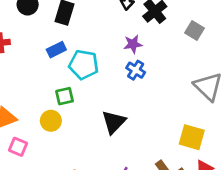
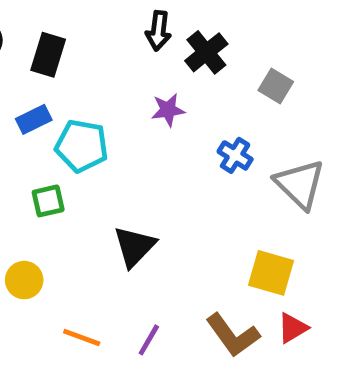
blue cross: (136, 70) -> (235, 155), moved
yellow circle: (51, 121) -> (24, 280), moved

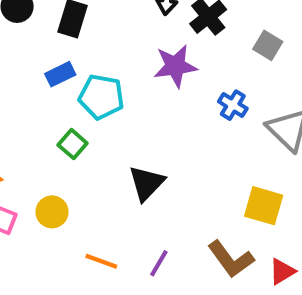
purple star: (168, 110) -> (175, 66), size x1.5
green square: (48, 201) -> (73, 144), turned -36
red triangle: (293, 328) -> (282, 271), moved

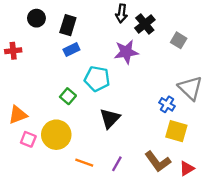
blue rectangle: (60, 74) -> (71, 50), moved
cyan pentagon: (101, 97) -> (97, 79), moved
blue cross: (233, 105) -> (167, 104), moved
yellow circle: (52, 212) -> (56, 135), size x1.6

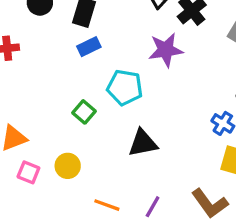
black triangle: (110, 118) -> (143, 143), turned 35
yellow circle: (56, 135) -> (68, 166), size x0.6

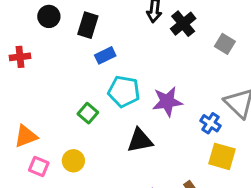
blue rectangle: (89, 47) -> (105, 55), moved
purple star: (166, 50) -> (167, 102), moved

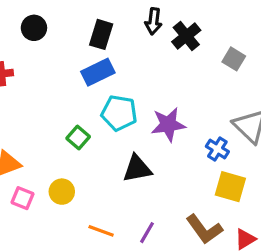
black rectangle: (88, 25) -> (101, 34), moved
blue rectangle: (105, 55) -> (98, 72), size x1.4

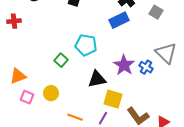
blue rectangle: (98, 72) -> (119, 20), moved
purple star: (168, 124) -> (124, 65), moved, turned -30
yellow square: (230, 187) -> (113, 99), moved

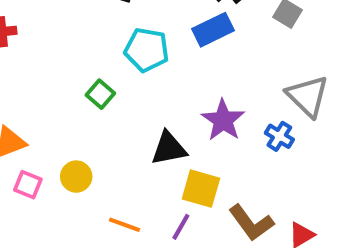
cyan pentagon: (86, 45) -> (147, 50), moved
green square: (61, 60) -> (100, 94), moved
blue cross: (146, 67) -> (279, 136), moved

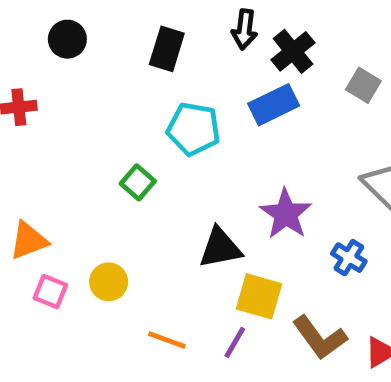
blue cross: (279, 136) -> (349, 258), moved

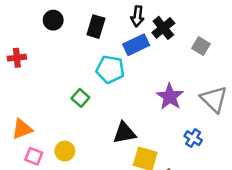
black circle: (67, 39) -> (53, 20), moved
blue rectangle: (274, 105) -> (136, 45), moved
purple star: (286, 214) -> (170, 97), moved

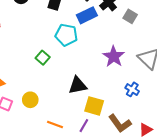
gray square: (201, 46) -> (130, 16), moved

